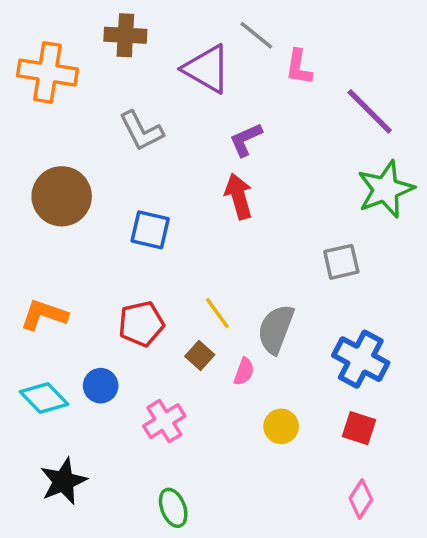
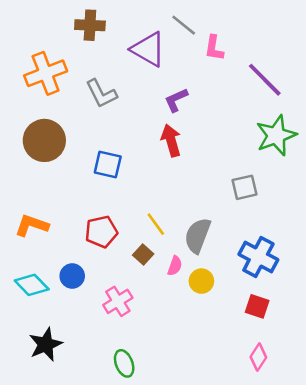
orange cross: (48, 72) -> (46, 73), moved, turned -30
yellow circle: (281, 426) -> (201, 281), moved

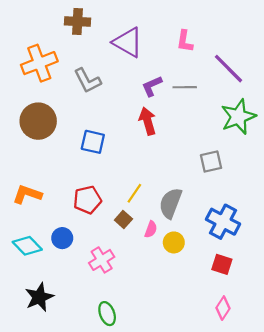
gray line: (184, 25) -> (185, 87), moved, turned -40
yellow line: (156, 224) -> (134, 193), turned 70

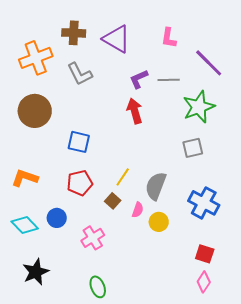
brown cross: (78, 22) -> (74, 33), moved
green star: (238, 117) -> (199, 107), moved
blue square: (93, 142) -> (79, 142), moved
red square: (222, 264) -> (205, 254), moved

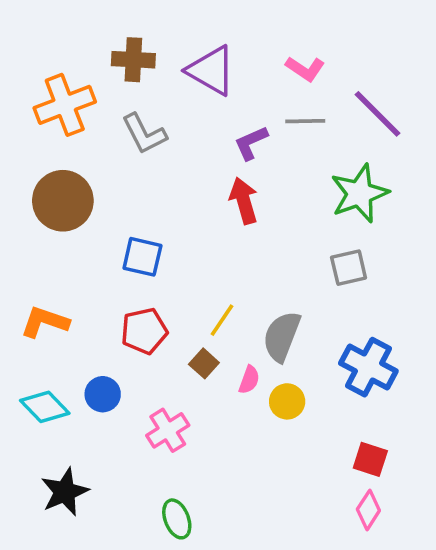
pink L-shape: (169, 38) -> (305, 69), turned -65
gray line: (169, 80) -> (305, 121), moved

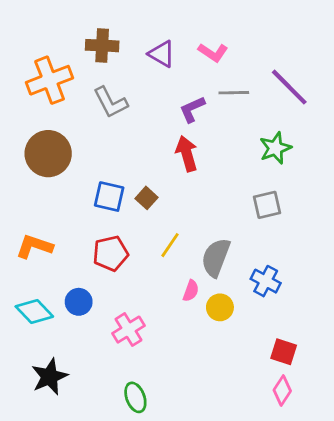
pink L-shape: (305, 69) -> (213, 52), moved
purple triangle: (211, 71) -> (162, 54), size x0.7
green star: (359, 193) -> (275, 148), size x0.7
brown square: (204, 363) -> (147, 198), moved
blue cross: (368, 367) -> (266, 281), moved, size x0.7

